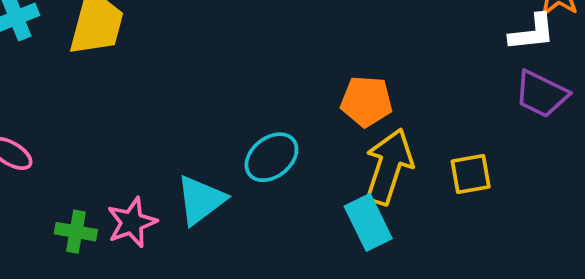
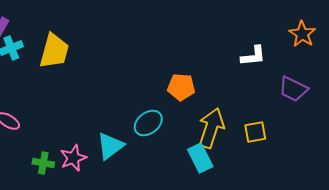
white L-shape: (532, 32) -> (253, 56), moved
orange pentagon: (366, 101) -> (181, 87), moved

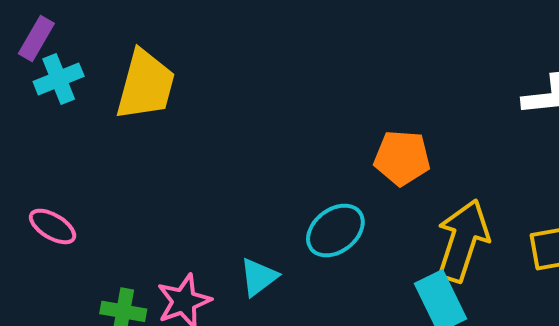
cyan triangle: (110, 146) -> (259, 277), size x0.7

